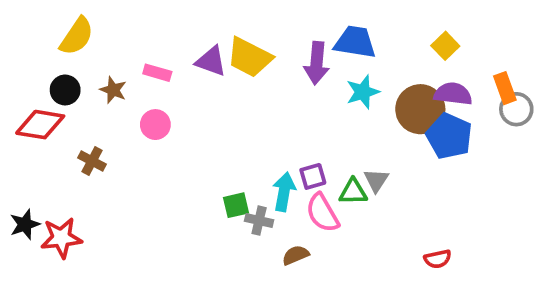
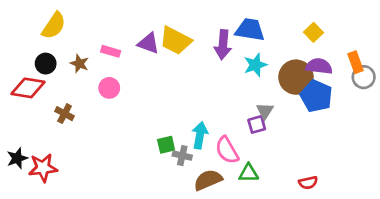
purple square: (313, 176) -> (257, 124), moved
gray triangle: (376, 180) -> (265, 111), moved
green triangle: (353, 192) -> (249, 173), moved
brown semicircle: (296, 255) -> (208, 180), size x1.5

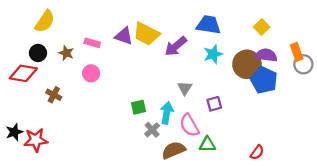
purple arrow: (223, 45) -> (176, 46), moved, turned 45
gray triangle: (265, 111) -> (185, 88), moved
green square: (166, 145) -> (139, 107), moved
gray cross: (182, 156) -> (152, 130), turned 35
red semicircle: (308, 183) -> (257, 152), turned -42

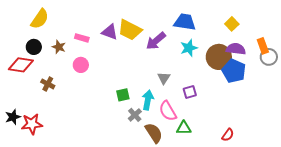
brown semicircle: (174, 150) -> (154, 133), turned 80

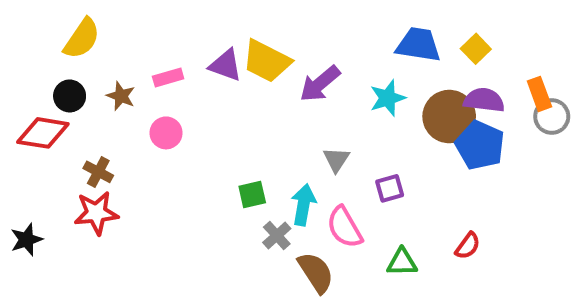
blue trapezoid: (185, 22) -> (418, 45), moved
pink rectangle: (82, 38) -> (168, 78), turned -32
red star: (32, 124) -> (96, 213), moved
green triangle: (184, 128) -> (402, 262), moved
red semicircle: (228, 135) -> (468, 246), moved

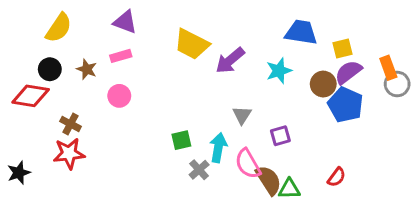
yellow square: (476, 49) -> (342, 49), moved, turned 30
purple triangle: (226, 65) -> (125, 22), moved
purple semicircle: (484, 100) -> (348, 72), turned -44
brown circle: (449, 117) -> (323, 84), size x0.7
brown semicircle: (316, 272) -> (269, 180), moved

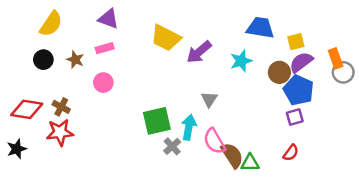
red diamond: (31, 96) -> (27, 109), moved
purple square: (280, 136) -> (295, 117), moved
green square: (181, 140) -> (157, 121), size x1.6

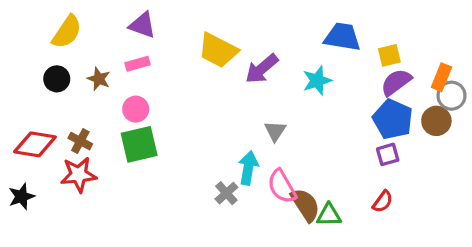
orange rectangle: (336, 58) -> (441, 77), turned 42
brown circle: (279, 72) -> (436, 121), moved
green square: (157, 121) -> (139, 144), moved

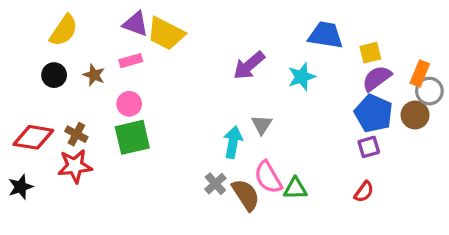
yellow trapezoid: (218, 50) -> (166, 34), moved
cyan arrow: (248, 168) -> (233, 142), moved
brown semicircle: (305, 205) -> (246, 195), moved
green triangle: (329, 215) -> (295, 188), moved

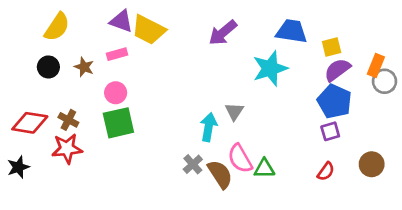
purple arrow: (249, 65) -> (223, 33), moved
cyan star: (302, 77) -> (270, 68), size x1.4
brown circle: (415, 115) -> (372, 164), moved

